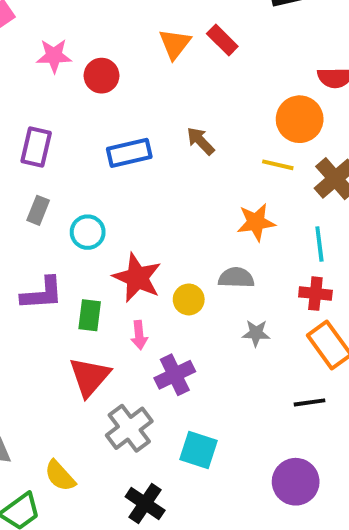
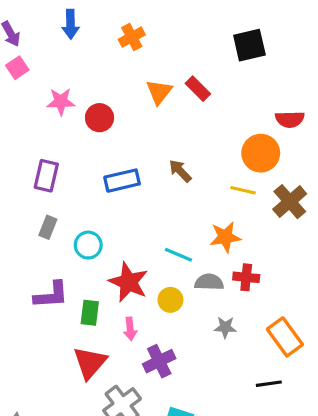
cyan line: (319, 244) -> (178, 255), moved, turned -60
red cross: (315, 294) -> (246, 277), moved

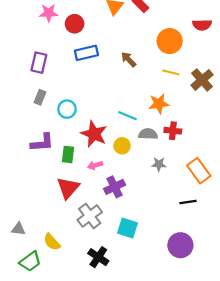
orange circle: (261, 153) -> (170, 41), moved
blue rectangle: (122, 181) -> (86, 53), moved
pink arrow: (130, 329) -> (95, 165), turned 80

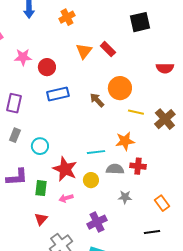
orange circle: (170, 41) -> (120, 88), moved
cyan line: (127, 116) -> (96, 152), turned -30
orange rectangle: (199, 171) -> (162, 203), size x0.7
purple cross: (115, 187) -> (97, 222), moved
red triangle: (68, 188) -> (41, 219), size x0.6

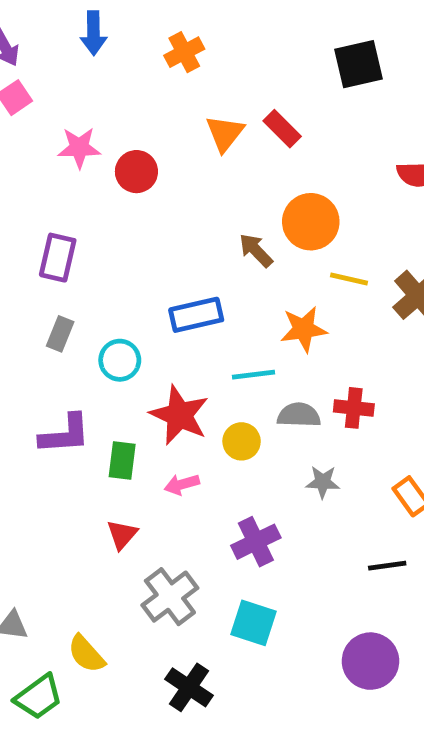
blue rectangle: (58, 94) -> (196, 315), moved
orange star: (125, 141) -> (304, 329), moved

